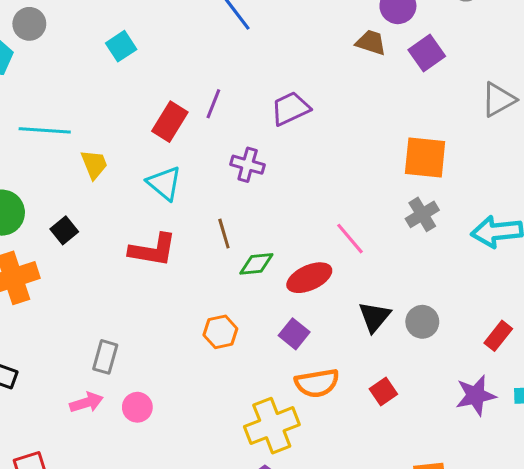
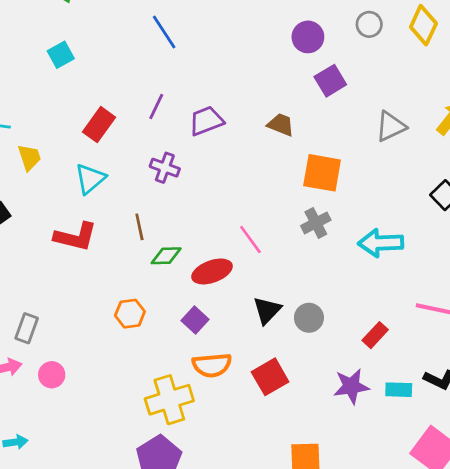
brown trapezoid: (371, 43) -> (281, 125), moved
purple line: (213, 104) -> (156, 106), moved
cyan triangle: (164, 183) -> (90, 179), turned 36
red square: (383, 392) -> (270, 377), size x1.5

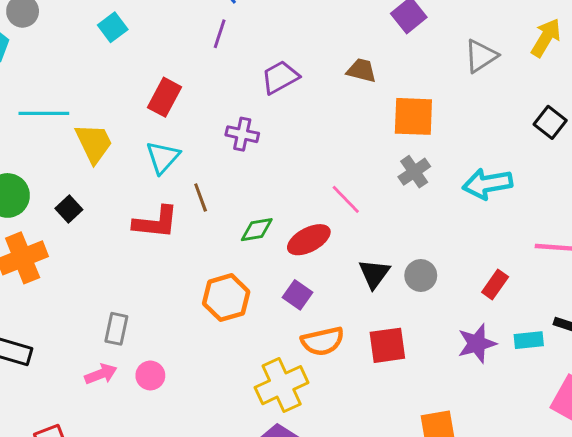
purple line: (156, 106) -> (220, 34), moved
yellow trapezoid: (29, 157) -> (94, 143), size x1.4
brown line: (139, 227) -> (201, 198), moved
orange hexagon: (130, 314) -> (226, 298), size x1.4
red square: (270, 377) -> (387, 345), turned 30

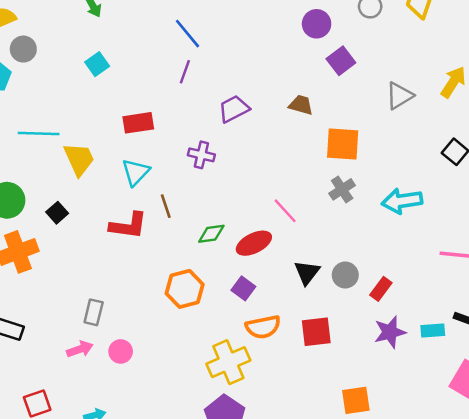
red rectangle: (165, 97) -> (138, 123), turned 52
red rectangle: (495, 284) -> (381, 289), moved

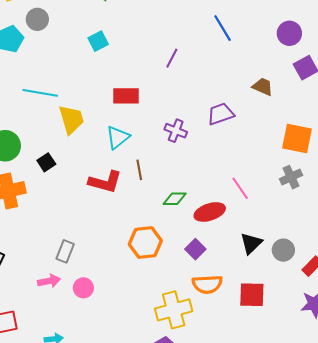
blue line: (187, 34) -> (223, 28), moved
brown trapezoid: (301, 105) -> (263, 87), moved
purple trapezoid: (234, 109) -> (221, 114), moved

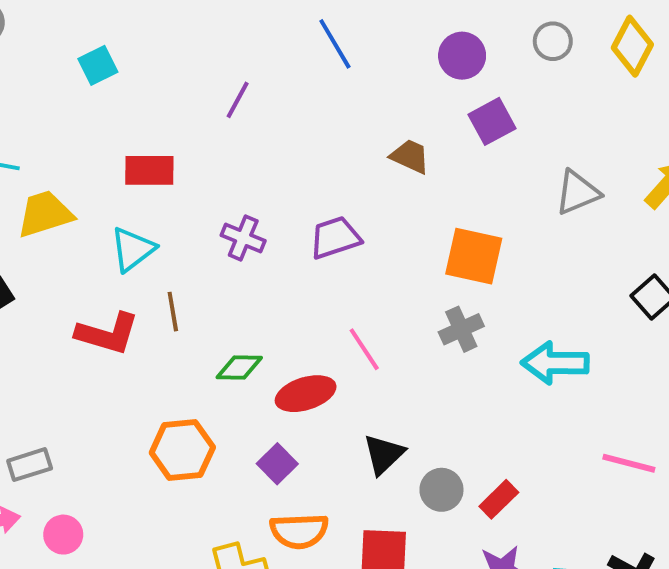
purple trapezoid: (221, 114) -> (335, 238), moved
yellow trapezoid: (71, 119) -> (45, 214), turned -92
gray circle: (283, 250) -> (441, 490), moved
gray rectangle: (65, 251) -> (30, 465), turned 50

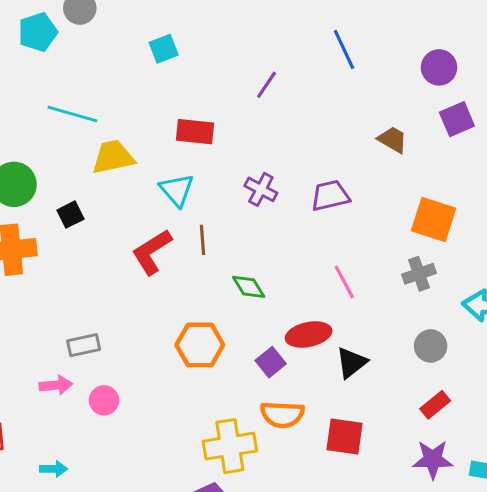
cyan triangle: (133, 249) -> (177, 190), turned -39
red L-shape: (108, 334) -> (152, 252), turned 126
green diamond: (239, 368) -> (249, 287), turned 52
red ellipse: (306, 394) -> (309, 334), moved
gray circle: (441, 490) -> (431, 346), moved

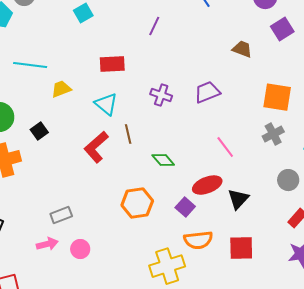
yellow trapezoid: (113, 157) -> (61, 89), size x0.7

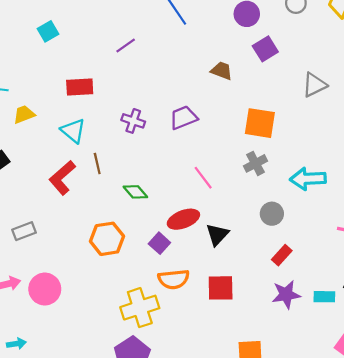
purple line: (154, 26) -> (126, 46), turned 30
gray rectangle: (61, 215) -> (24, 231), moved
pink circle: (80, 249) -> (45, 289), size x1.5

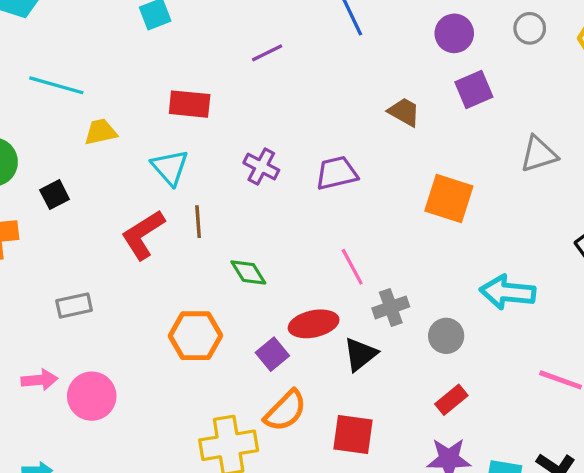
gray cross: (256, 163) -> (391, 307), moved
orange semicircle: (174, 279) -> (285, 411), turned -48

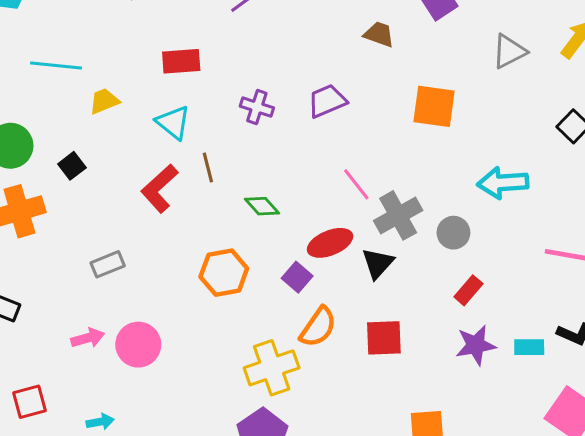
gray cross: (391, 307) -> (398, 215), size x1.4

